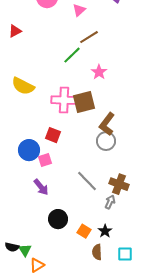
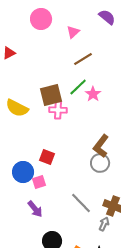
green line: (72, 55) -> (78, 87), moved
pink cross: (64, 100) -> (58, 110), moved, size x0.7
brown square: (84, 102) -> (51, 95), moved

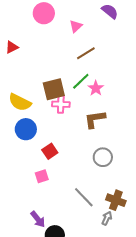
brown L-shape: (101, 146) -> (95, 119), moved, turned 45
red square: (47, 157) -> (50, 151), turned 35
blue circle: (23, 172) -> (26, 129), moved
purple arrow: (35, 209) -> (38, 219), moved

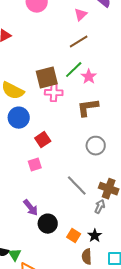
pink triangle: (76, 26) -> (81, 15), moved

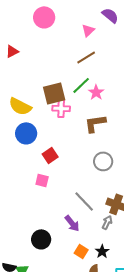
pink square: (35, 165) -> (42, 180), turned 32
purple arrow: (31, 208) -> (72, 223), moved
black circle: (48, 224) -> (41, 239), moved

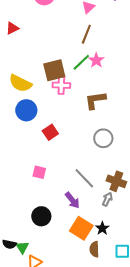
brown line: (86, 57) -> (86, 34), turned -36
pink star: (96, 92) -> (96, 60), moved
pink square: (42, 180) -> (39, 172), moved
orange square: (81, 251) -> (81, 228), size x1.6

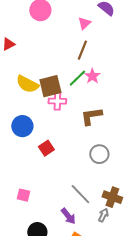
yellow semicircle: (20, 83) -> (27, 84), moved
pink square: (39, 172) -> (23, 195), moved

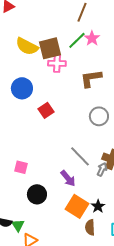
pink square: (23, 195) -> (21, 167), moved
gray arrow: (103, 215) -> (102, 169), moved

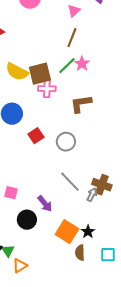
gray circle: (99, 116) -> (66, 142), moved
purple arrow: (68, 178) -> (45, 204), moved

